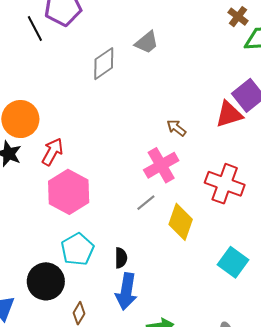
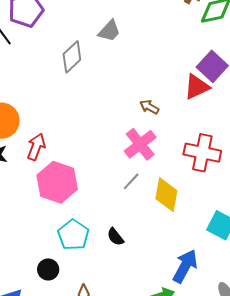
black semicircle: (121, 258) -> (115, 237), turned 150
black circle: (46, 281) -> (48, 269), size x0.6
blue arrow: (126, 291) -> (185, 266), moved, turned -152

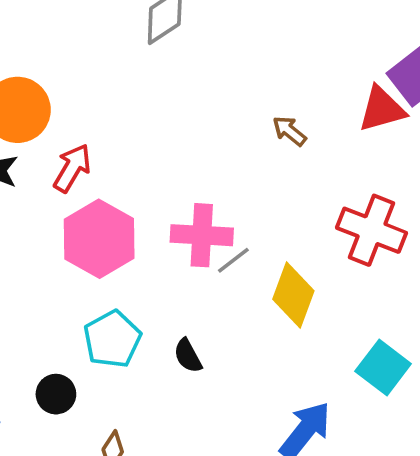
pink cross: (140, 144) -> (202, 235), moved, turned 32

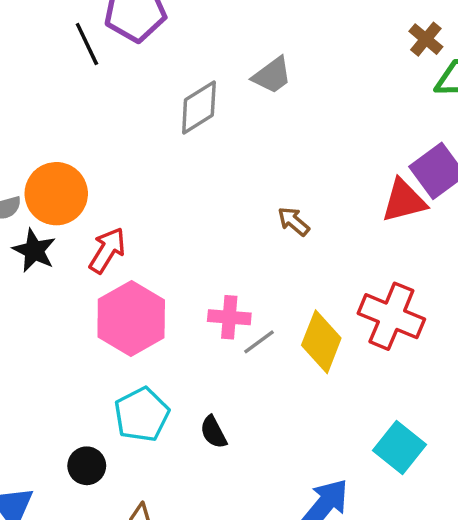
brown arrow: (289, 131) -> (294, 221), moved
pink cross: (202, 235) -> (229, 317), size x0.7
yellow diamond: (293, 295) -> (321, 342), moved

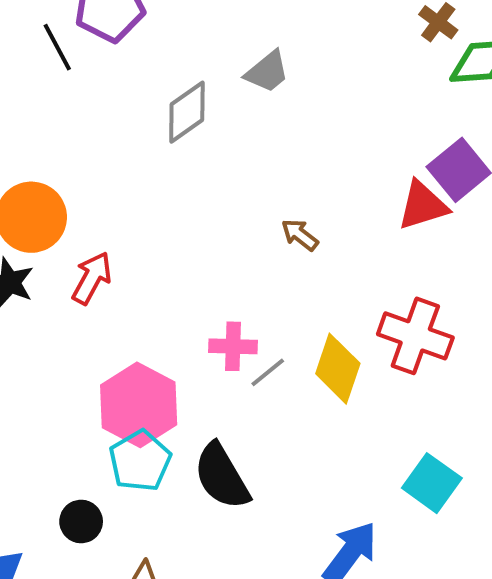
pink hexagon: (131, 318) -> (139, 405), moved
black semicircle: (213, 432) -> (222, 476), size x1.8

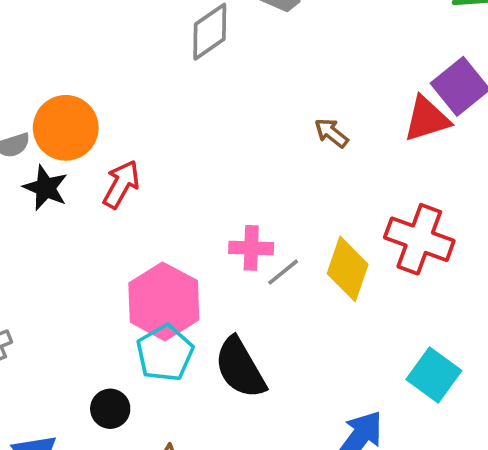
brown arrow: (300, 235) -> (331, 133), moved

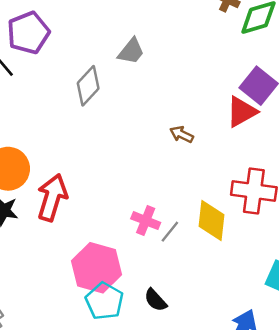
red arrow: (121, 184) -> (52, 198), size x1.4
pink cross: (251, 248) -> (146, 221), turned 32
black semicircle: (240, 368) -> (156, 300), size x0.6

